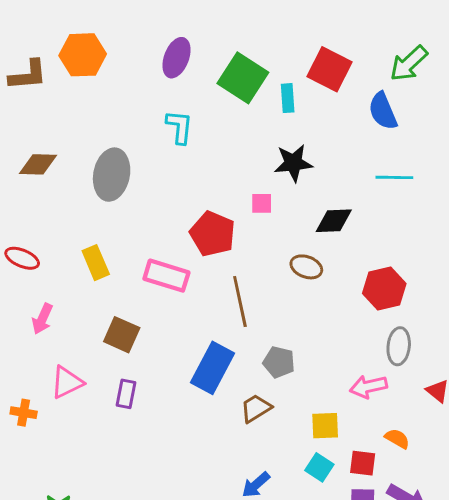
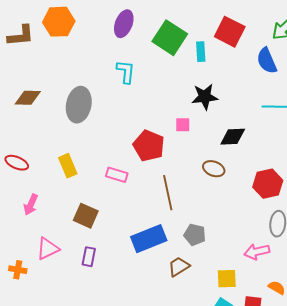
pink rectangle: (166, 276) -> (117, 175), size x0.7
blue rectangle: (213, 368) -> (149, 239), turned 40

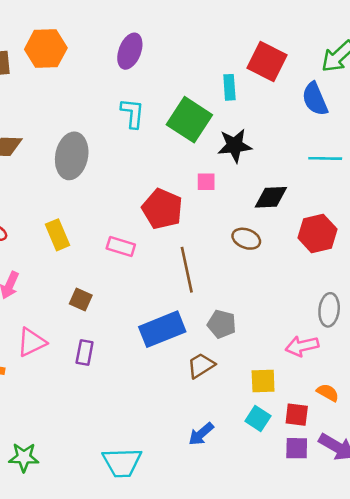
green square: (170, 38) -> (189, 120), moved
red hexagon: (268, 184) -> (317, 233), moved
brown square: (86, 216) -> (81, 299), size x0.7

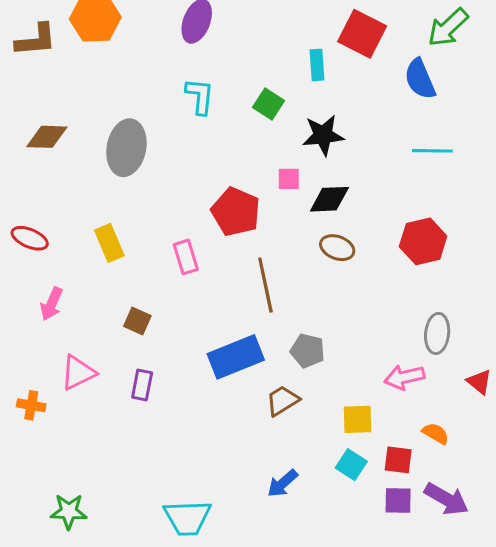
green square: (189, 120) -> (269, 104), size x0.6
black diamond: (271, 197) -> (329, 199), moved
pink rectangle: (121, 246) -> (186, 257), turned 56

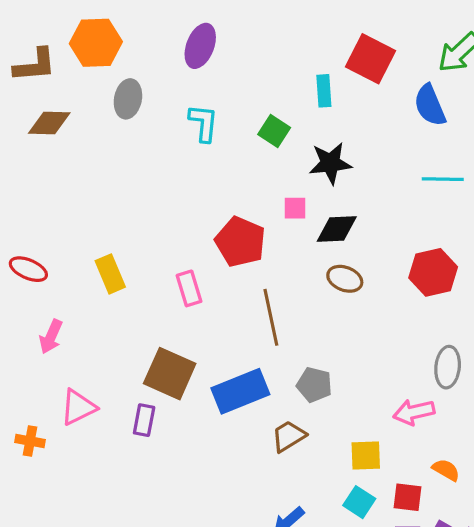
brown diamond: (47, 137) -> (49, 123), moved
gray ellipse: (126, 148) -> (128, 99), moved, size x0.7
brown square: (137, 321) -> (170, 374), moved, size x1.8

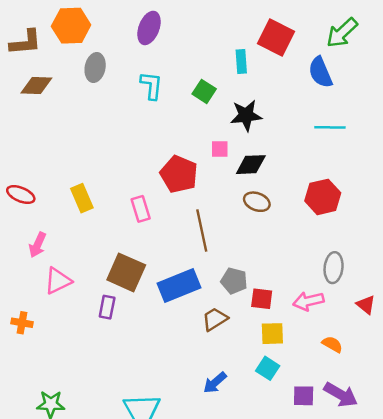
pink triangle: (78, 407) -> (58, 281), moved
red square: (407, 497) -> (262, 299), moved

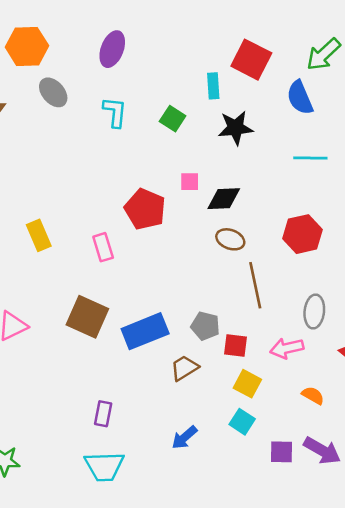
gray ellipse: (95, 68) -> (53, 92), turned -52
black star: (246, 115) -> (236, 128), moved
brown line: (202, 230) -> (255, 285), moved
purple rectangle: (107, 307) -> (103, 414), moved
yellow square: (272, 334) -> (247, 384), turned 30

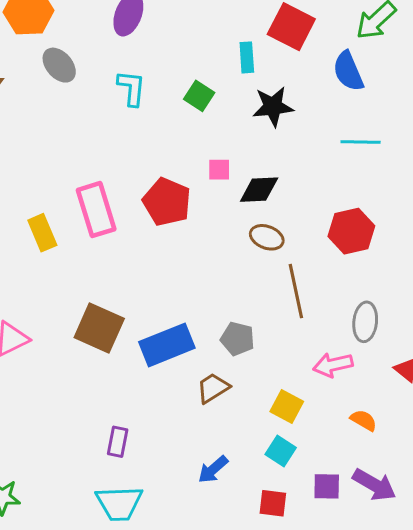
pink rectangle: (103, 247) -> (96, 210), moved, size x1.6
red square: (236, 346) -> (273, 503), moved

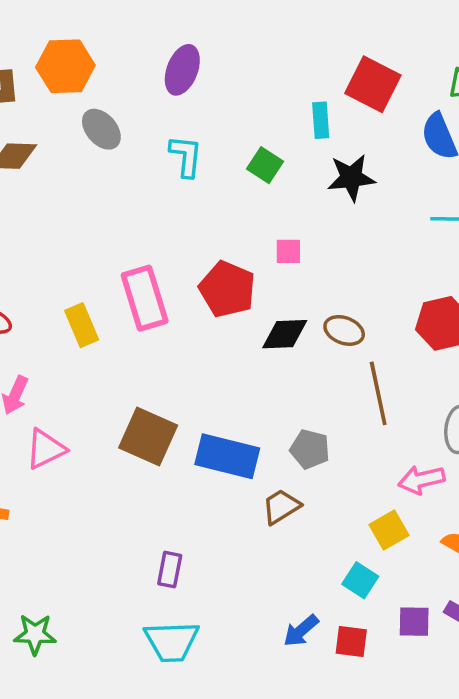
black diamond: (259, 190) -> (285, 334), moved
blue rectangle: (167, 345) -> (227, 456), turned 36
yellow square: (287, 406) -> (389, 530), moved, turned 32
blue arrow: (213, 469) -> (301, 631), moved

